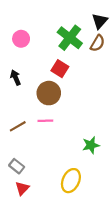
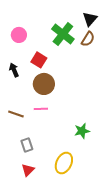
red square: (60, 69) -> (39, 60), moved
brown line: (18, 126) -> (16, 114), turned 49
gray rectangle: (17, 166) -> (27, 145), moved, turned 32
red triangle: (22, 188) -> (28, 170), moved

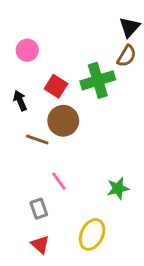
green cross: (63, 34) -> (98, 80), moved, turned 35
pink line: (41, 109) -> (59, 181), moved, turned 56
brown line: (16, 114) -> (37, 139), moved
red triangle: (28, 170) -> (40, 245), turned -32

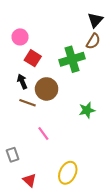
red square: (56, 86) -> (33, 58), moved
black arrow: (20, 101) -> (22, 82), moved
green star: (118, 188) -> (87, 110), moved
gray rectangle: (39, 209) -> (13, 155), moved

